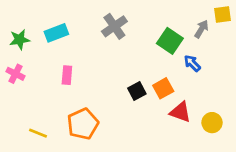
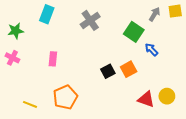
gray arrow: (201, 29) -> (154, 14), moved
cyan rectangle: (56, 33) -> (47, 14), moved, turned -48
red triangle: (180, 112) -> (146, 99), moved

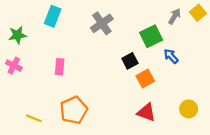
yellow square: (175, 11) -> (198, 13), turned -32
green square: (134, 32) -> (151, 36), turned 30
black square: (108, 71) -> (130, 61), moved
red triangle: (146, 99) -> (146, 112), moved

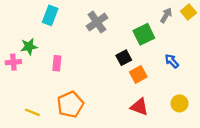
green star: (17, 35) -> (29, 47), moved
blue arrow: (171, 56) -> (172, 61), moved
pink cross: (14, 66) -> (13, 62), turned -32

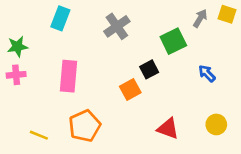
yellow square: (188, 12) -> (227, 14), turned -32
green star: (29, 47) -> (17, 47), moved
pink rectangle: (57, 63) -> (69, 76), size x1.6
orange square: (138, 74) -> (130, 90), moved

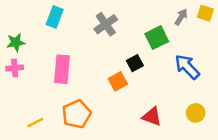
blue arrow: (207, 73) -> (187, 67), size x1.6
yellow line: (39, 135) -> (35, 123), turned -49

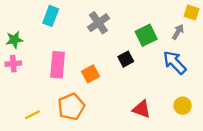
gray arrow: (181, 17) -> (178, 32), moved
orange square: (118, 81) -> (90, 74), moved

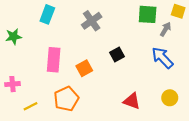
green square: (146, 35) -> (148, 14), moved, turned 30
pink cross: (13, 64) -> (13, 84), moved

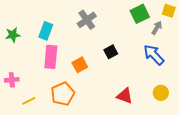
cyan rectangle: (47, 14) -> (46, 31), moved
green square: (148, 14) -> (140, 14), turned -30

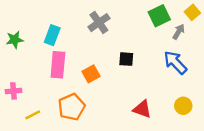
yellow square: (169, 11) -> (192, 12), turned 32
black square: (111, 52) -> (126, 59), turned 32

